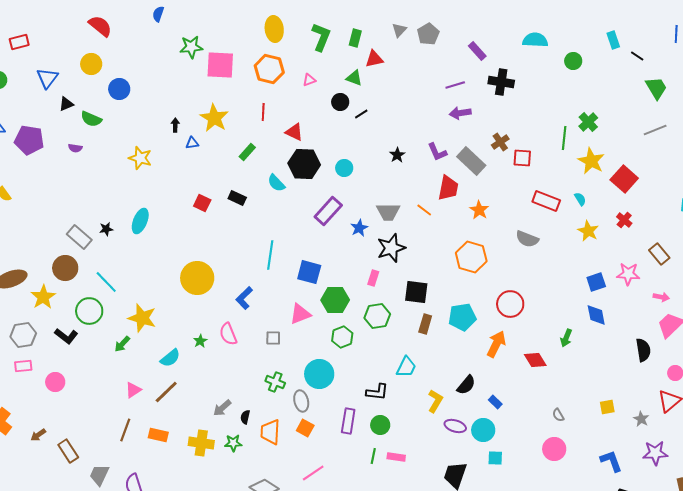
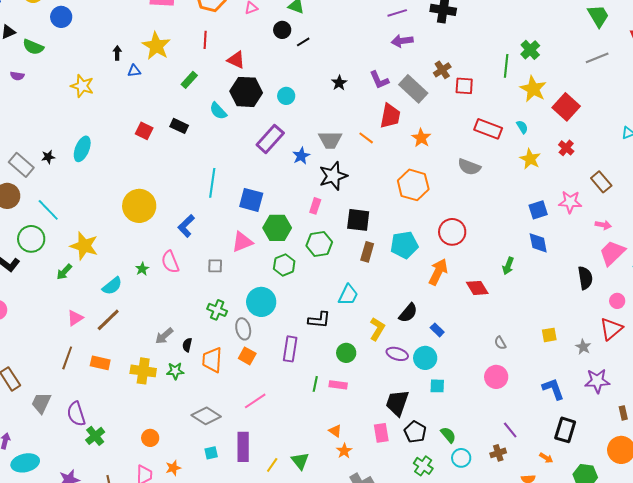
green circle: (380, 425) -> (346, 353), moved

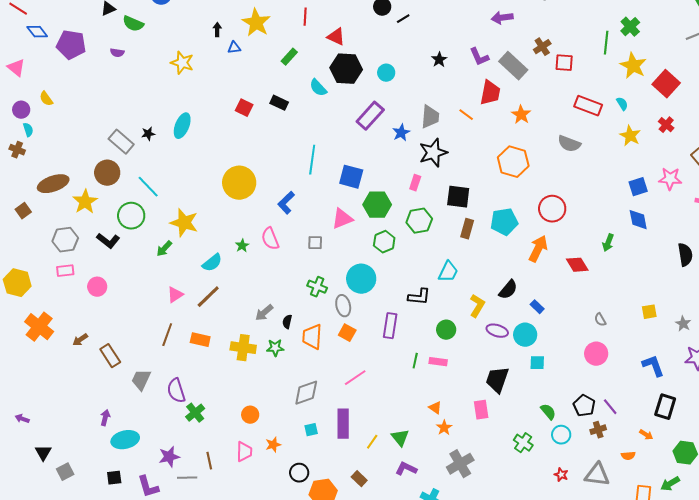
gray trapezoid: (330, 140) -> (430, 117), turned -85
gray diamond: (206, 416) -> (306, 393), turned -52
black pentagon: (415, 432) -> (584, 406), moved

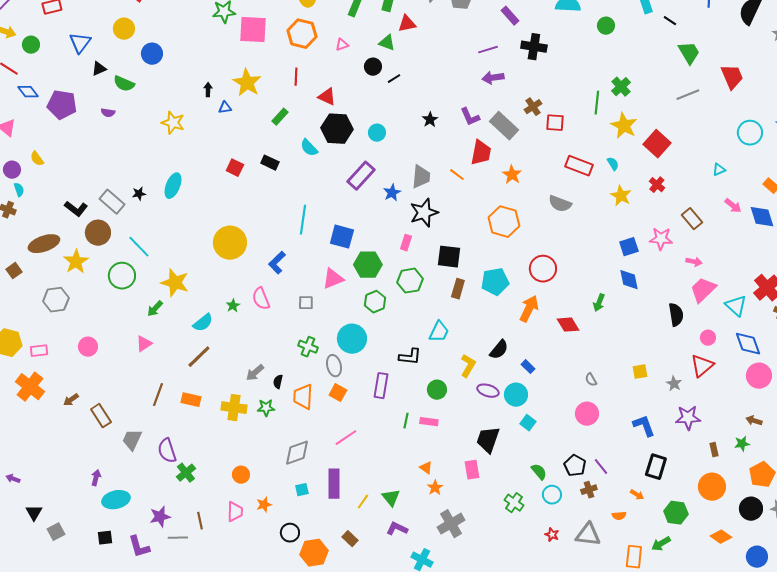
black L-shape: (108, 241) -> (76, 209), moved
pink rectangle: (65, 271) -> (39, 351), moved
pink triangle: (175, 295) -> (144, 344), moved
cyan square: (537, 363) -> (528, 423), turned 35

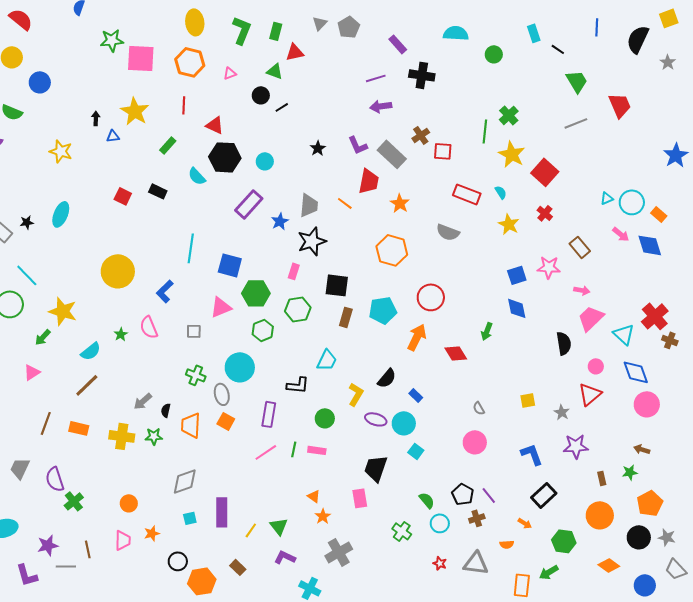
cyan circle: (750, 133) -> (632, 202), moved
pink line: (346, 438) -> (266, 452), moved
black rectangle: (656, 467) -> (544, 495), turned 30

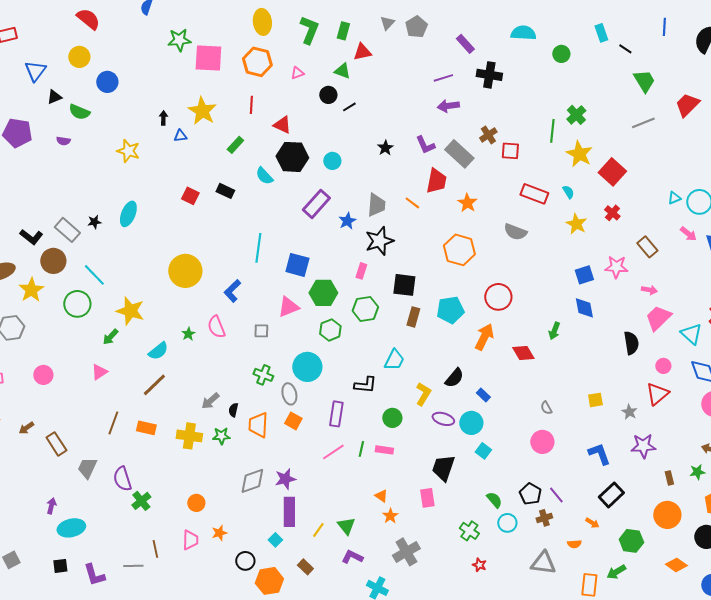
red trapezoid: (620, 105) -> (687, 105), turned -112
cyan square: (190, 518) -> (275, 540), moved, turned -32
purple star: (48, 545) -> (285, 479), moved
red star: (440, 563) -> (479, 565), moved

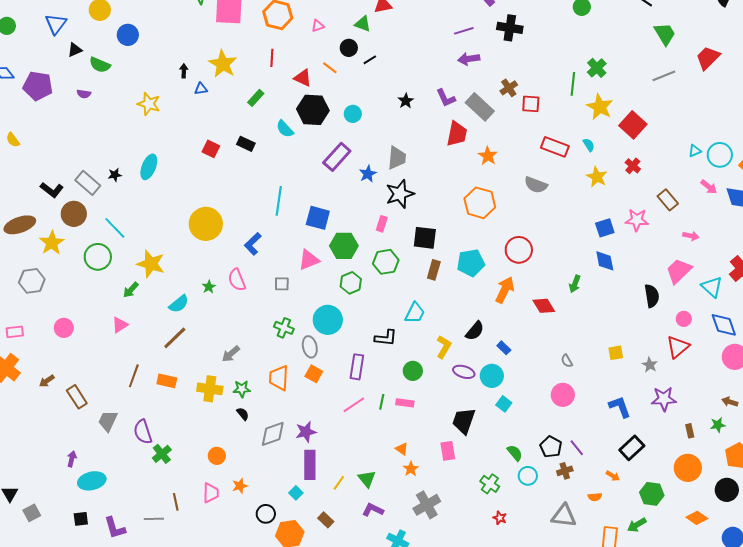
orange line: (412, 203) -> (330, 68), moved
pink arrow: (649, 290) -> (691, 236), moved
black semicircle: (233, 410) -> (243, 414), moved, turned 128

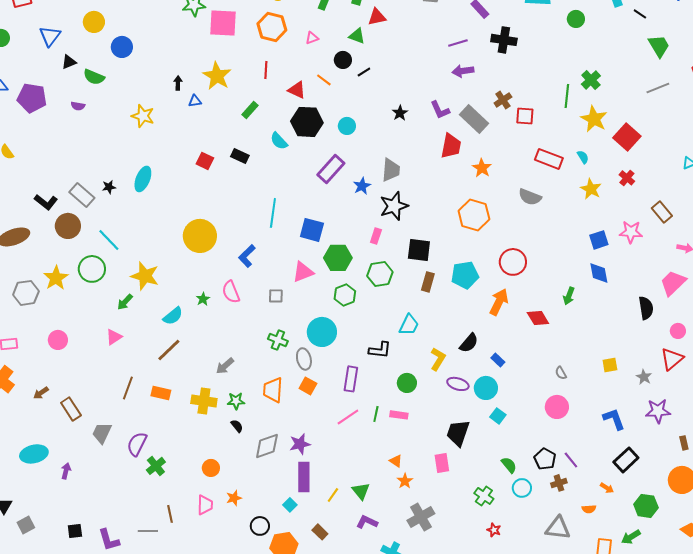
yellow star: (52, 243) -> (56, 278), moved
purple semicircle: (143, 432) -> (137, 444), turned 45
cyan ellipse: (92, 481) -> (34, 454), moved

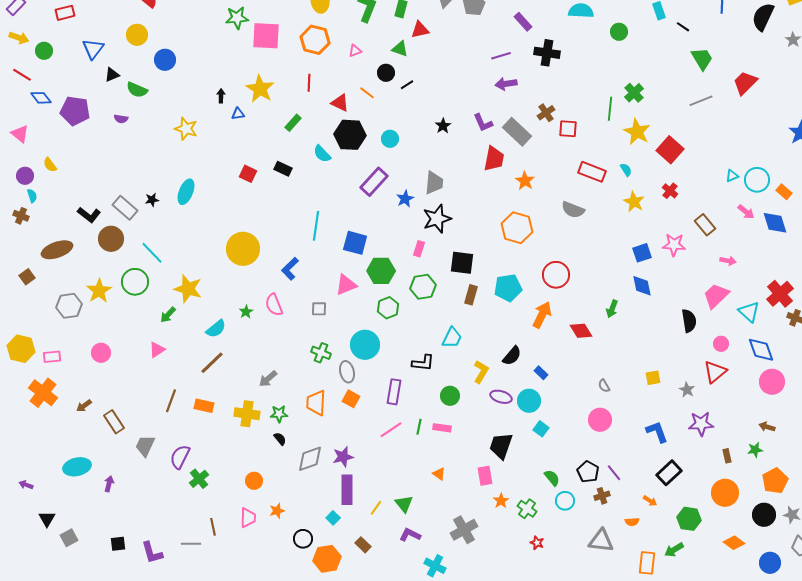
orange star: (405, 481) -> (501, 501), moved

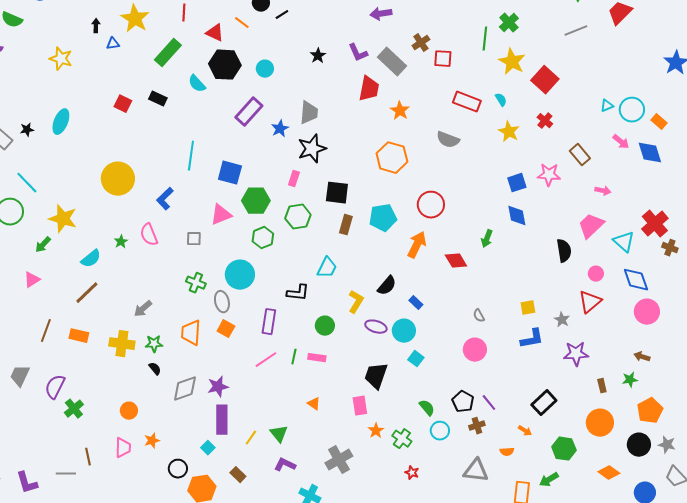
green rectangle: (293, 123) -> (168, 53), size x1.6
blue L-shape: (657, 432) -> (532, 339), moved, turned 100

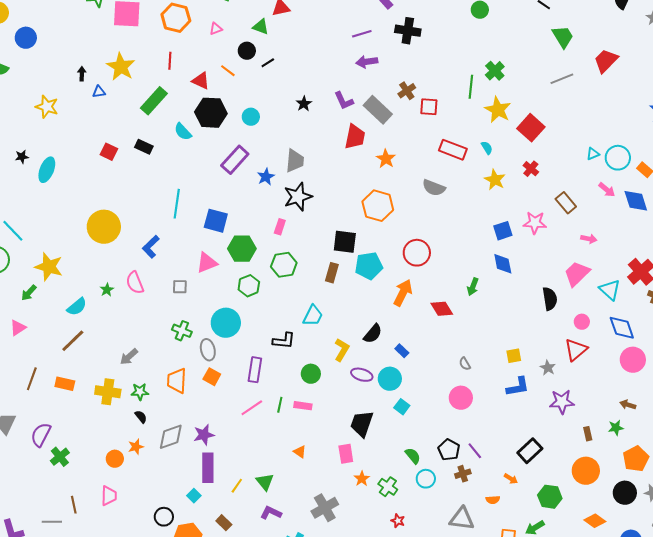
black star: (27, 130) -> (22, 157), moved
black square: (337, 193) -> (345, 242), moved
orange star: (152, 441) -> (136, 447), moved

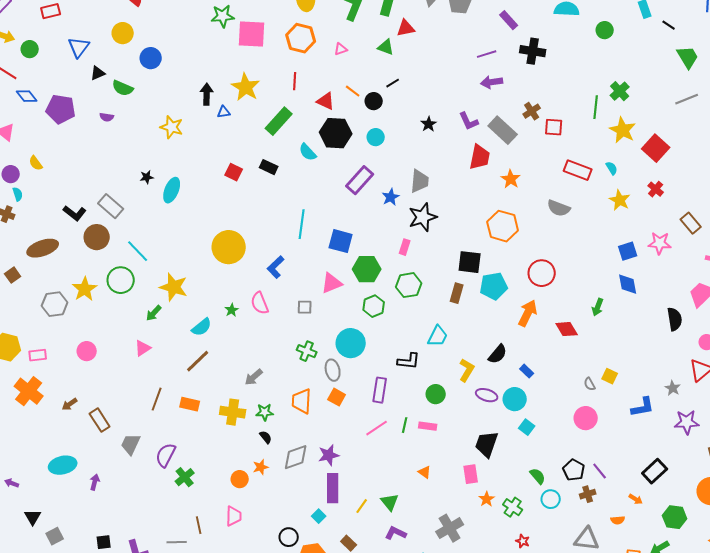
black circle: (247, 51) -> (374, 101), moved
black arrow: (82, 74) -> (207, 94), size x1.5
yellow square: (514, 356) -> (610, 376), moved, turned 35

